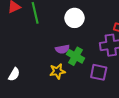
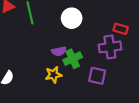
green cross: (76, 56) -> (73, 59), turned 36

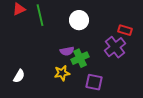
purple cross: (110, 47) -> (115, 47), turned -30
purple square: (97, 76) -> (94, 82), moved

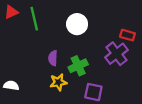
purple semicircle: (67, 51) -> (53, 58), moved, turned 104
white semicircle: (19, 76) -> (11, 85), turned -112

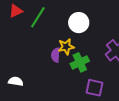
green line: (34, 19) -> (38, 17), turned 45
yellow star: (58, 82) -> (66, 47), moved

